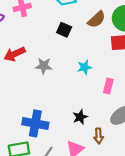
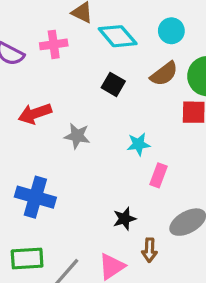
pink rectangle: (108, 86) -> (158, 175), moved
blue cross: (35, 123) -> (35, 197), moved

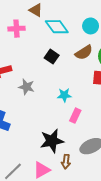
black star: (124, 219) -> (52, 141), size x1.6

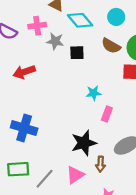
brown semicircle: (84, 52) -> (111, 46), turned 66
black square: (52, 57) -> (77, 53), turned -32
gray star: (27, 87) -> (55, 41), moved

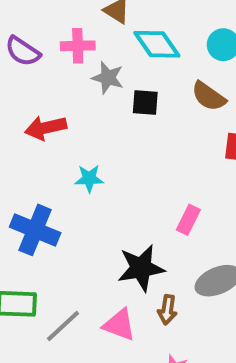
cyan star: (94, 93) -> (89, 179), moved
pink triangle: (75, 175) -> (119, 325), turned 48

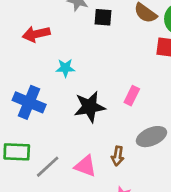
black star: (141, 268) -> (90, 107), moved

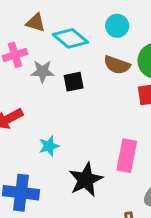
pink rectangle: (132, 96) -> (127, 156), size x1.5

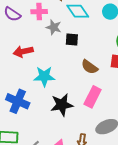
brown semicircle: (117, 65) -> (90, 67), moved
cyan star: (49, 146) -> (44, 76), size x1.5

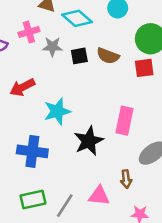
brown semicircle: (90, 67) -> (108, 56), moved

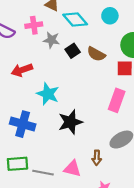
black square: (79, 56) -> (73, 51), turned -32
cyan star: (57, 111) -> (48, 94), turned 30
pink rectangle: (124, 121) -> (117, 100), moved
gray line: (65, 206) -> (43, 173), turned 60

